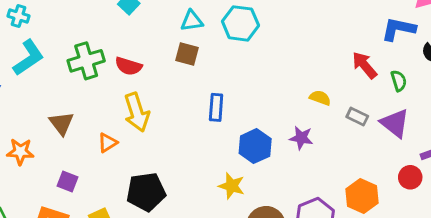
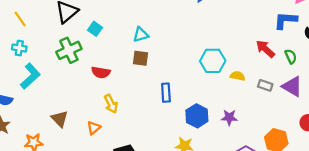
cyan hexagon: (240, 23) -> (213, 61), moved
green cross: (86, 61) -> (69, 50), moved
yellow arrow: (137, 112) -> (111, 104), size x0.7
purple star: (301, 138) -> (229, 117), moved

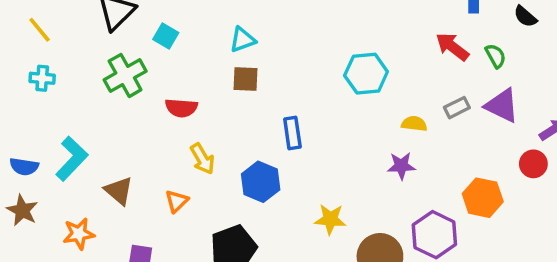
cyan L-shape: (30, 76) -> (72, 159), moved
yellow semicircle: (238, 76) -> (414, 124), moved
gray rectangle: (265, 85) -> (457, 108), turned -40
blue hexagon: (197, 116) -> (261, 182), moved

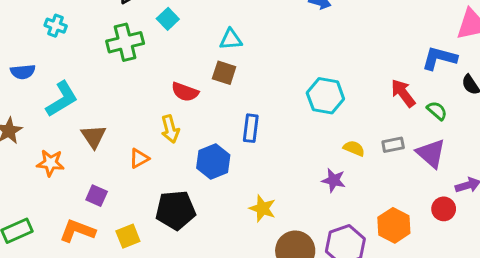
green semicircle: (496, 56) -> (437, 111), turned -35
red semicircle: (181, 108) -> (185, 92), moved
blue semicircle: (24, 167) -> (23, 72), moved, turned -30

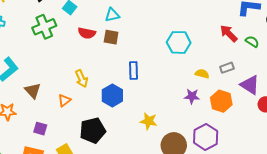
red semicircle: (185, 92) -> (87, 33), moved
purple triangle: (431, 153) -> (250, 85), moved
orange hexagon: (394, 225) -> (221, 101), moved

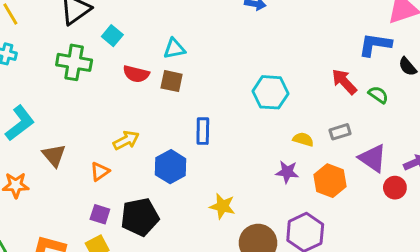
green cross: (44, 27) -> (74, 62), turned 30
yellow arrow: (82, 79) -> (126, 140), turned -96
purple square: (40, 129) -> (100, 214), moved

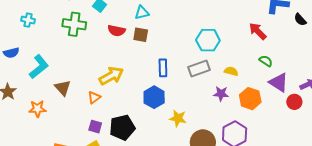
green semicircle: (378, 95) -> (266, 61), moved
gray rectangle: (340, 132) -> (199, 68), moved, size x1.5
yellow arrow: (126, 140) -> (111, 76), size x1.4
blue hexagon: (171, 167) -> (154, 97), moved

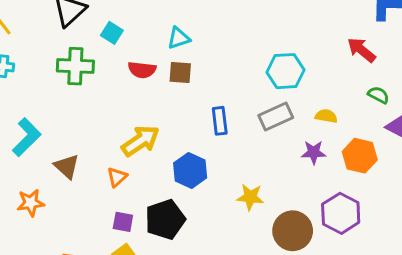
blue hexagon: (154, 97) -> (190, 170), moved

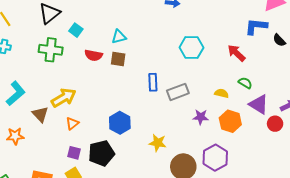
cyan hexagon: (285, 71) -> (191, 47), moved
yellow semicircle: (326, 116) -> (222, 93), moved
blue rectangle: (220, 121) -> (153, 82), moved
yellow arrow: (140, 141) -> (64, 98), moved

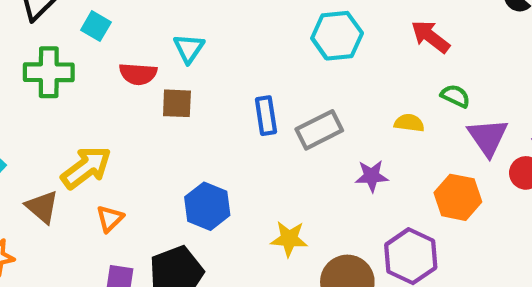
cyan triangle: (119, 37) -> (189, 48), moved, turned -35
brown square: (118, 59) -> (177, 103), moved
purple triangle: (259, 104) -> (488, 137), turned 30
orange hexagon: (230, 121) -> (458, 197), moved

